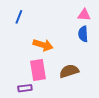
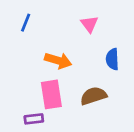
pink triangle: (84, 15) -> (89, 24), moved, turned 48
blue semicircle: (83, 34) -> (112, 59), moved

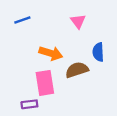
blue line: (26, 23) -> (22, 20), turned 49
brown semicircle: (93, 96) -> (77, 70), moved

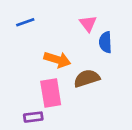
blue semicircle: (98, 52) -> (105, 42), moved

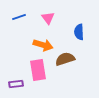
pink triangle: (88, 24) -> (48, 18), moved
purple rectangle: (33, 117) -> (16, 84), moved

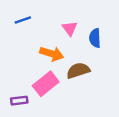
pink triangle: (48, 18) -> (70, 28), moved
pink rectangle: (38, 70) -> (46, 84), turned 60

